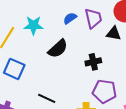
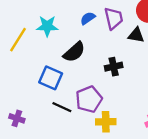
blue square: (14, 69) -> (51, 78), moved
purple pentagon: (104, 91) -> (89, 99), moved, turned -30

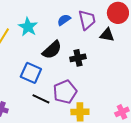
cyan star: (47, 26) -> (28, 27), turned 30
black cross: (114, 67) -> (78, 58), moved

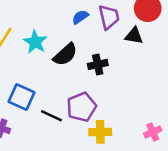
cyan star: (28, 27) -> (35, 42), moved
blue square: (31, 73) -> (21, 97), moved

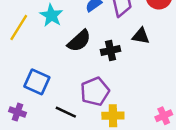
black triangle: (134, 36) -> (141, 36), moved
cyan star: (35, 42) -> (51, 15), moved
black line: (51, 116) -> (66, 112), moved

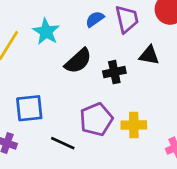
blue square: (37, 82) -> (29, 108), turned -30
yellow cross: (113, 116) -> (134, 125), moved

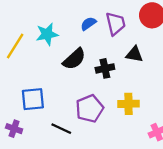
cyan star: (46, 32) -> (47, 34), turned 30
yellow cross: (134, 125) -> (128, 104), moved

